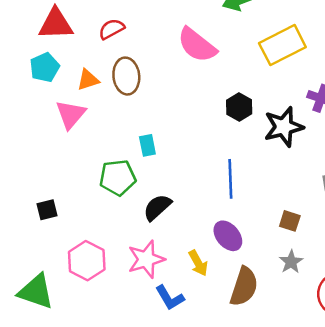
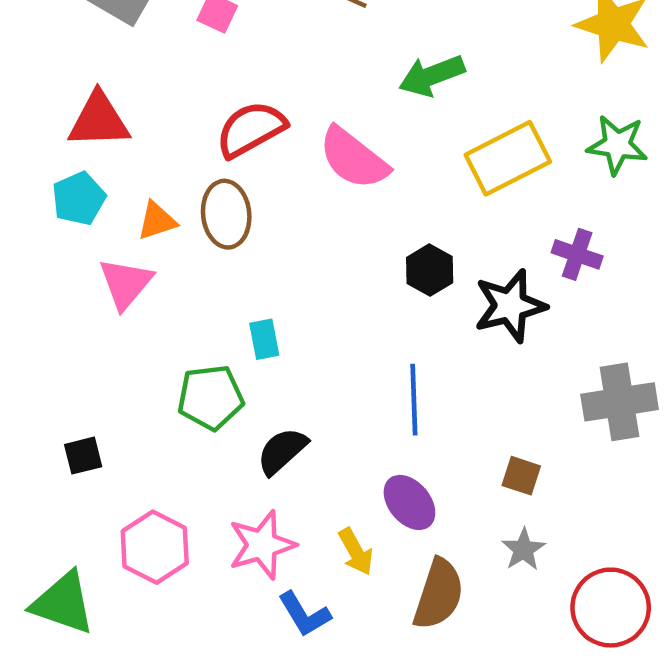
red semicircle: (111, 29) -> (251, 129), moved, size x1.5

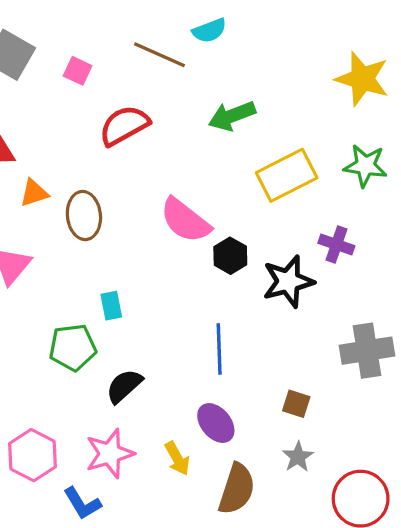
red semicircle: (251, 129) -> (124, 125), moved
pink semicircle: (354, 158) -> (185, 220), moved
orange triangle: (157, 221) -> (34, 193), moved
blue L-shape: (304, 614) -> (82, 503), moved

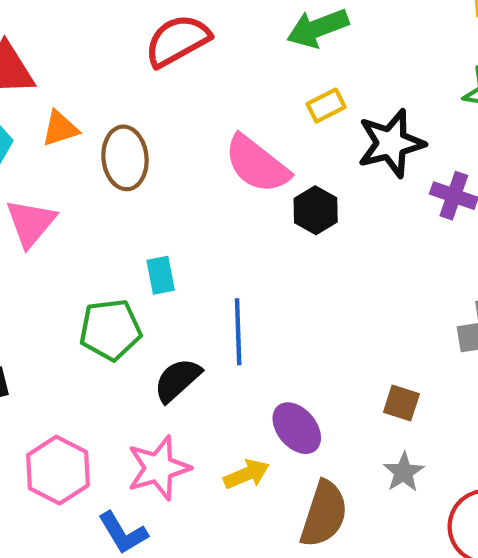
yellow rectangle: (287, 175) -> (326, 106), moved, size x0.5
black star: (288, 281) -> (391, 143), moved
blue line: (219, 349) -> (238, 332), moved
yellow arrow: (177, 458) -> (246, 474), turned -84

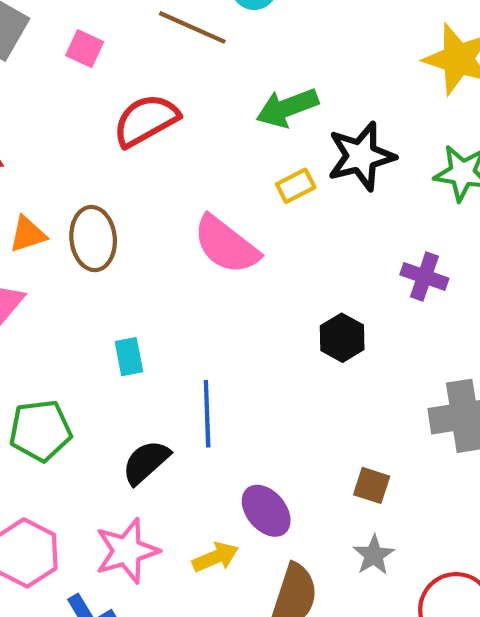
orange triangle: (60, 129) -> (28, 234), moved
black star: (391, 143) -> (361, 156), moved
black hexagon: (316, 210) -> (342, 338), moved
green pentagon: (110, 330) -> (40, 431), moved

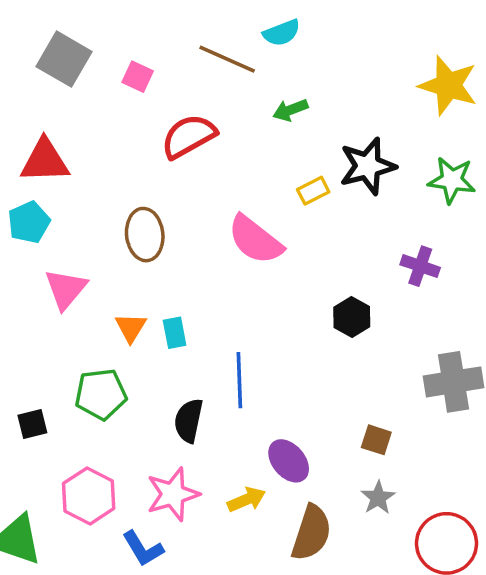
green arrow: (287, 108) -> (290, 110), moved, size x0.7
orange triangle: (28, 234) -> (131, 328), moved, turned -40
black semicircle: (146, 462) -> (189, 421), turned -36

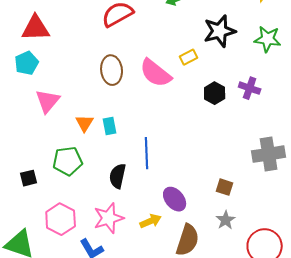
yellow rectangle: (313, 191) -> (189, 57), moved
brown ellipse: (145, 235) -> (112, 70), moved
black hexagon: (352, 317) -> (215, 93), moved

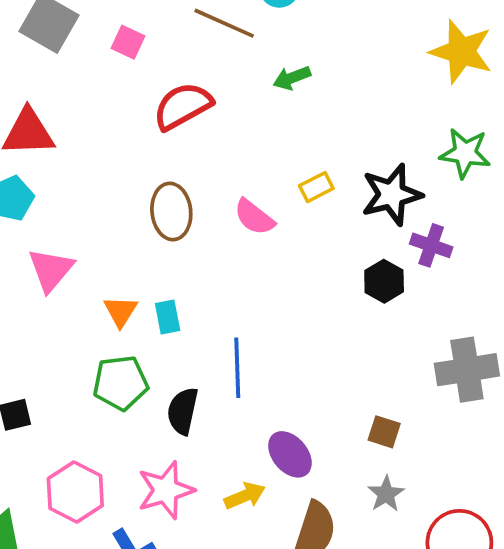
black star: (220, 31) -> (392, 195), moved
pink semicircle: (156, 73) -> (254, 217), size x0.7
black hexagon: (215, 93) -> (384, 281), moved
green pentagon: (68, 161) -> (121, 383), moved

